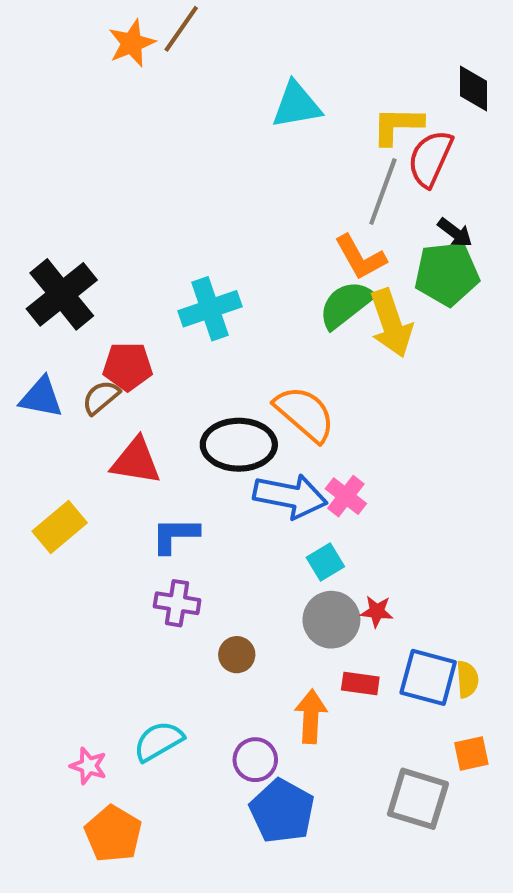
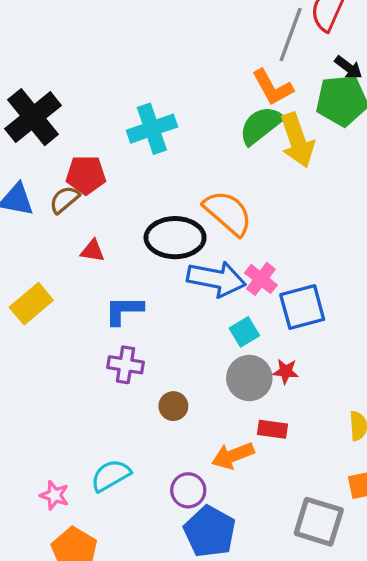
red triangle: (136, 461) -> (92, 251), size x0.6
blue square: (428, 677) -> (302, 307), moved, turned -30
orange arrow: (311, 716) -> (233, 456), turned -114

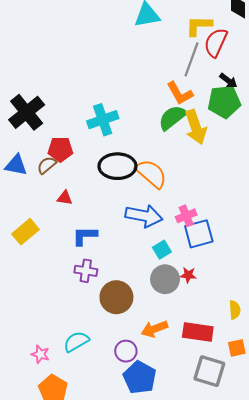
black ellipse: (175, 238) -> (117, 166), moved
pink cross: (261, 279) -> (186, 216), moved, turned 30
brown circle: (173, 406) -> (116, 297), size x1.8
red rectangle: (272, 429) -> (198, 332), moved, size x1.6

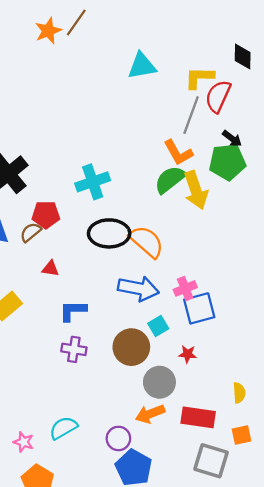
gray circle: (165, 279) -> (159, 382), moved
brown circle: (116, 297) -> (131, 347), moved

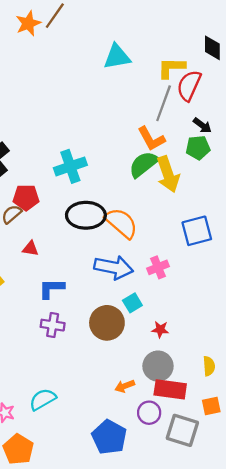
green pentagon: (227, 162) -> (198, 148), size x0.7
blue square: (199, 308) -> (197, 231), moved
gray circle: (159, 382) -> (158, 366), moved
orange arrow: (150, 414) -> (125, 386), size x0.7
purple circle: (118, 438) -> (149, 413), moved

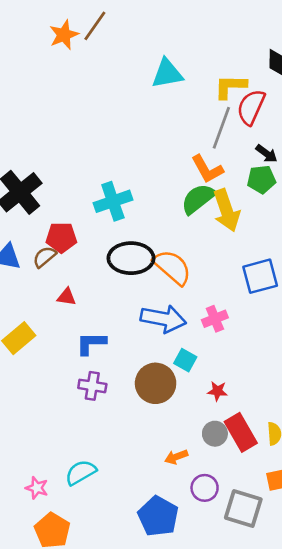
cyan square: (132, 303) -> (185, 360), turned -30
gray circle: (158, 366) -> (215, 434), size x0.7
red rectangle: (170, 389) -> (241, 432), moved, turned 52

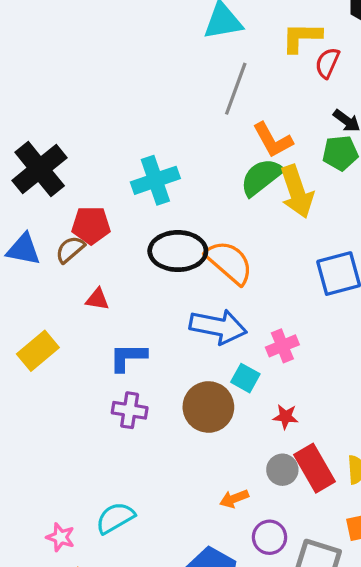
red semicircle: (251, 107) -> (327, 63), size x0.7
gray line: (221, 128) -> (236, 89), moved
pink cross: (215, 319) -> (282, 346), moved

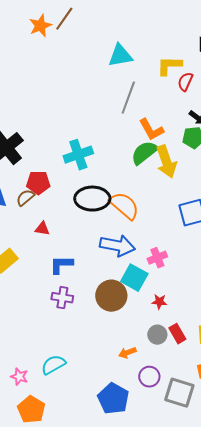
cyan square: (245, 378) -> (134, 278), size x1.5
red rectangle: (315, 468) -> (177, 334), size x0.7

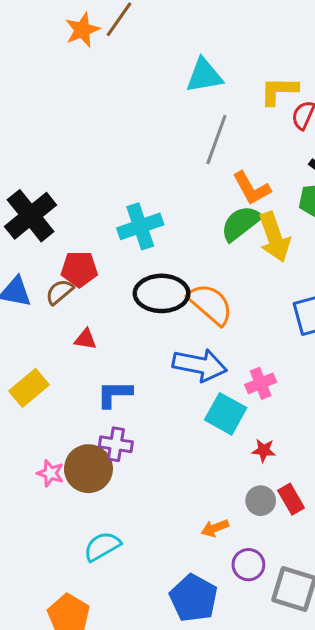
brown circle: (111, 296) -> (88, 469), moved
pink star: (19, 377) -> (50, 473), moved

